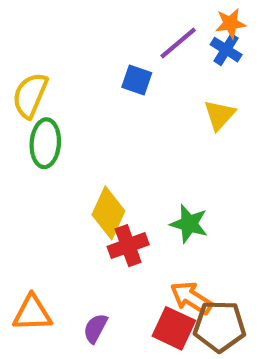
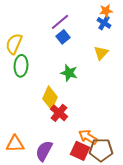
purple line: (178, 43) -> (60, 22), moved
blue square: (137, 80) -> (63, 37), turned 32
green star: (189, 224) -> (69, 73), moved
red cross: (128, 246) -> (59, 113), turned -30
purple semicircle: (95, 328) -> (44, 151), size x1.5

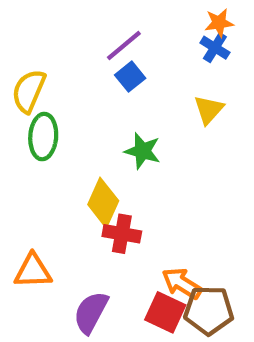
red cross: (59, 113) -> (122, 234), turned -30
orange triangle: (15, 144) -> (33, 271), moved

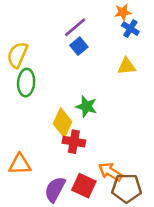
orange star: (219, 23) -> (123, 12), moved
yellow triangle: (209, 110) -> (127, 66), turned 42
green star: (143, 151) -> (86, 106), moved
red square: (165, 312) -> (84, 186), moved

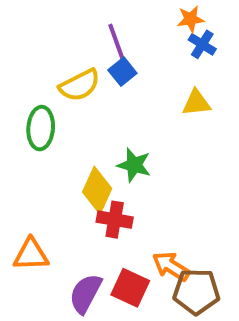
purple line: (75, 27) -> (117, 42), turned -70
yellow semicircle: (17, 55) -> (80, 85), moved, turned -140

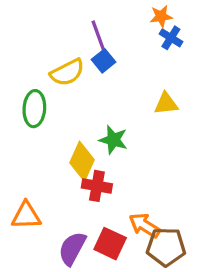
yellow triangle: (196, 103) -> (166, 104), moved

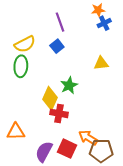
blue cross: (171, 38) -> (104, 23), turned 32
blue square: (103, 61) -> (57, 46), moved
yellow semicircle: (67, 72) -> (25, 44), moved
green star: (113, 140) -> (69, 85), turned 30

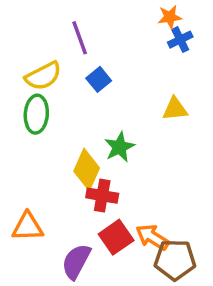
purple line: (60, 22) -> (80, 38), moved
red square: (67, 149) -> (116, 237), moved, turned 30

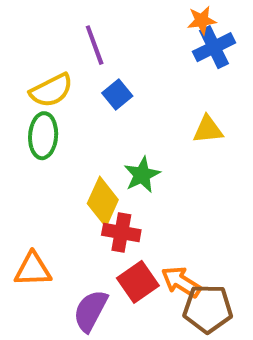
blue cross: (180, 40) -> (214, 47), size x1.4

